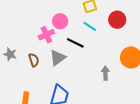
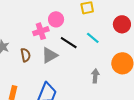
red circle: (117, 20) -> (122, 24), moved
cyan line: (90, 26) -> (93, 38), moved

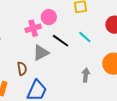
brown semicircle: (26, 55) -> (22, 69), moved

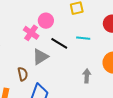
pink cross: (33, 28) -> (31, 33), turned -35
cyan line: (85, 37) -> (83, 38), turned -32

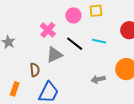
pink circle: (46, 21) -> (73, 15), moved
gray arrow: (87, 76) -> (98, 79), turned -112

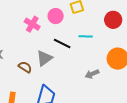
pink cross: (48, 30) -> (32, 24), moved
brown semicircle: (35, 70) -> (25, 67), moved, turned -40

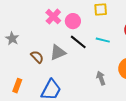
pink circle: (56, 16) -> (73, 21), moved
gray arrow: (92, 74) -> (101, 78), turned 80

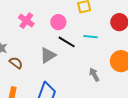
pink cross: (53, 17) -> (26, 21), moved
brown semicircle: (37, 57) -> (16, 63), moved

